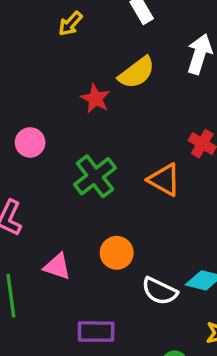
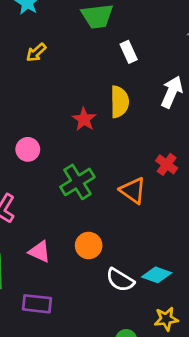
yellow arrow: (70, 24) -> (36, 52), moved
yellow semicircle: (137, 73) -> (119, 102), turned -60
purple rectangle: (96, 332) -> (37, 304), moved

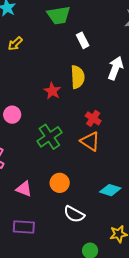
red cross: (167, 164) -> (93, 118), moved
cyan diamond: (157, 275) -> (110, 190), moved
white semicircle: (120, 280) -> (74, 214), moved

